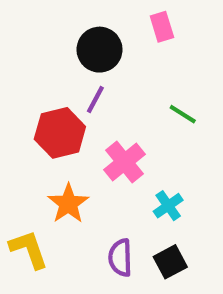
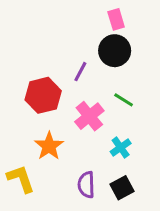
black circle: (100, 50) -> (115, 51), moved
purple line: (95, 100) -> (80, 72), moved
green line: (183, 114) -> (124, 100), moved

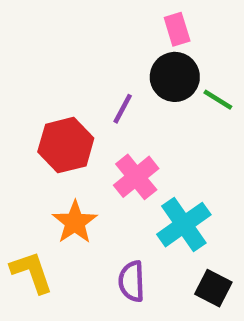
green line: (124, 100) -> (218, 100), moved
cyan cross: (121, 147) -> (184, 225), size x1.6
black square: (122, 188) -> (213, 288), moved, turned -35

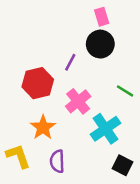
green line: (218, 100) -> (125, 91), moved
purple semicircle: (132, 281) -> (57, 161), moved

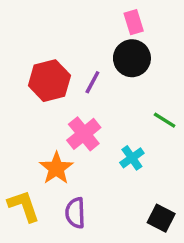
red hexagon: (38, 83) -> (49, 81), moved
pink cross: (78, 101) -> (84, 134), moved
cyan cross: (105, 129) -> (132, 158), moved, size x0.6

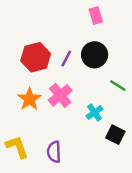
black circle: (132, 58) -> (95, 55), moved
orange star: (56, 168) -> (29, 99), moved
black square: (161, 218) -> (115, 135), moved

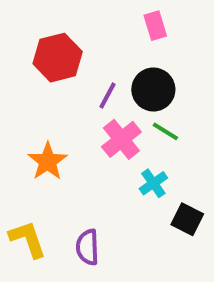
red hexagon: (36, 57) -> (58, 58), moved
green line: (118, 86) -> (165, 131), moved
pink cross: (60, 95) -> (121, 139), moved

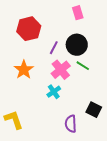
orange star: (48, 161) -> (24, 70), moved
cyan cross: (153, 183) -> (54, 92), moved
purple semicircle: (88, 247) -> (71, 124), moved

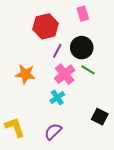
red hexagon: (29, 29) -> (46, 26), moved
orange star: (24, 70) -> (25, 74), turned -30
purple semicircle: (71, 124) -> (53, 131), moved, turned 48

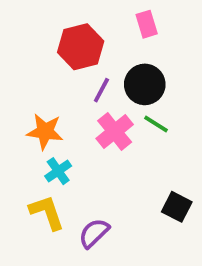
cyan cross: (57, 98) -> (58, 171), moved
yellow L-shape: (15, 127) -> (47, 212), moved

